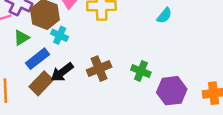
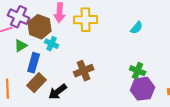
blue rectangle: (37, 59) -> (34, 63), turned -36
green cross: (141, 71) -> (138, 71), moved
black arrow: (62, 72) -> (58, 92), moved

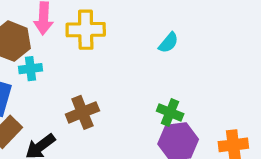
cyan cross: (52, 44) -> (31, 69), turned -32

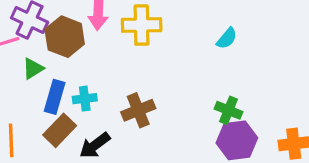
cyan cross: (31, 69) -> (85, 99), moved

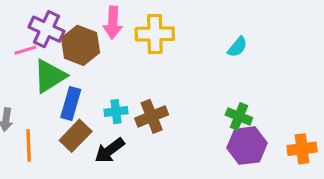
green triangle: (33, 68) -> (50, 76), size x1.6
cyan cross: (85, 99) -> (116, 112), moved

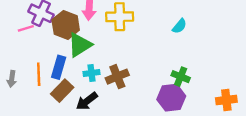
green triangle: (50, 76) -> (80, 45), moved
orange line: (29, 146) -> (39, 74), moved
purple hexagon: (247, 146) -> (171, 98), moved

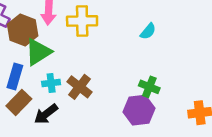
brown cross: (117, 77) -> (80, 87), turned -30

